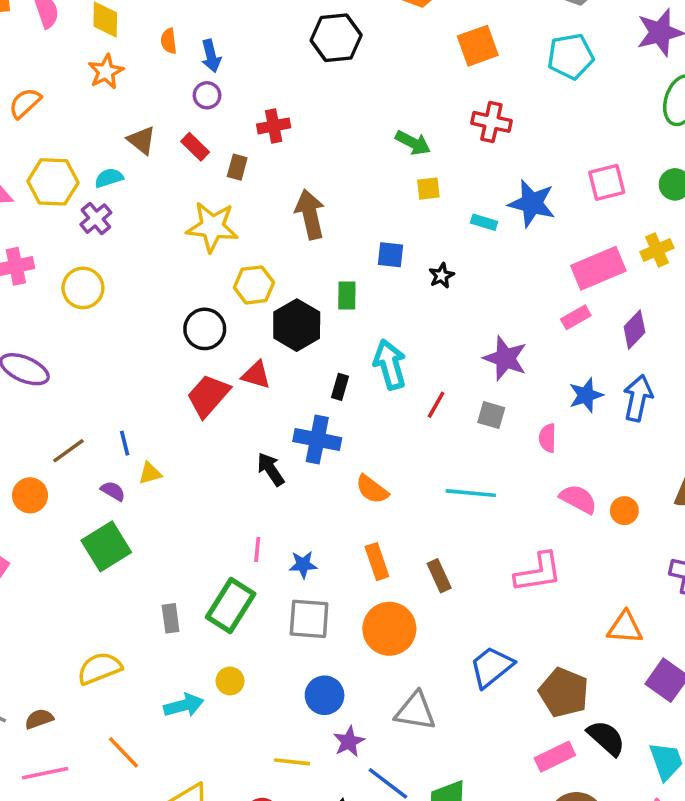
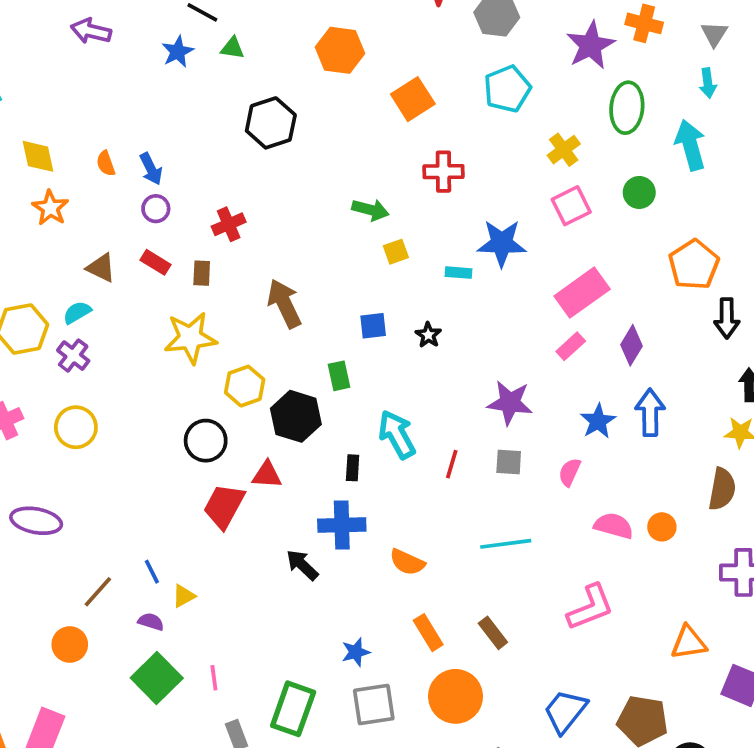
yellow cross: (657, 250) -> (564, 150), moved
pink semicircle: (548, 438) -> (570, 472), turned 36
pink line: (257, 549) -> (214, 678), moved

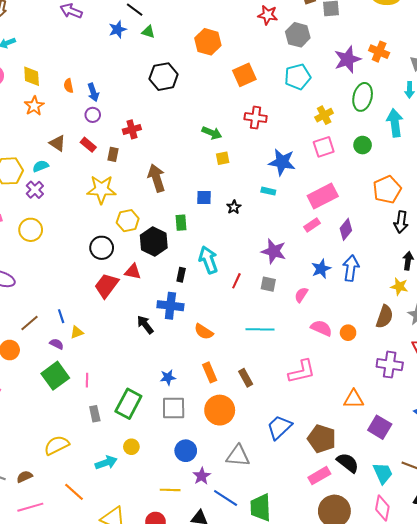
cyan rectangle: (459, 273) -> (268, 191), moved

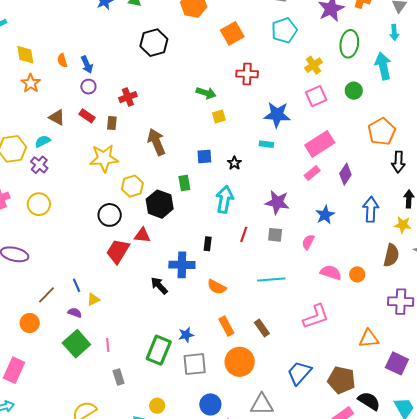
cyan arrow: (208, 260) -> (225, 199), moved, turned 36
blue arrow: (351, 268) -> (371, 209), moved
black rectangle: (181, 275) -> (208, 244), moved
green rectangle: (128, 404) -> (159, 350), moved

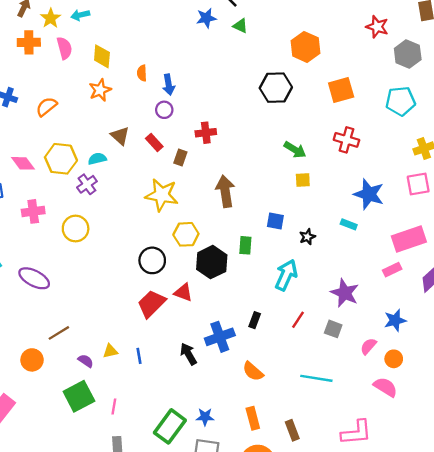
black hexagon: (154, 43) -> (276, 88), moved
blue cross: (182, 265) -> (220, 337), turned -35
orange circle: (357, 274) -> (394, 359), moved
blue line: (77, 285) -> (139, 356), moved

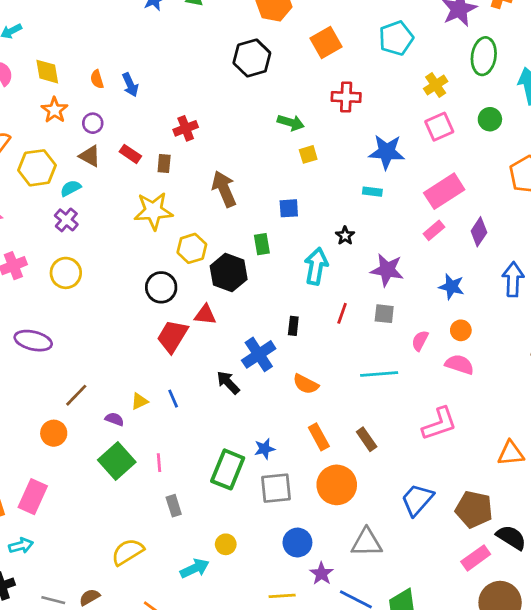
purple circle: (164, 110) -> (93, 123), moved
yellow hexagon: (61, 159) -> (37, 168), moved
black star: (307, 237) -> (345, 236), moved
blue star: (395, 320) -> (452, 287), turned -30
pink semicircle: (368, 346) -> (420, 341), moved

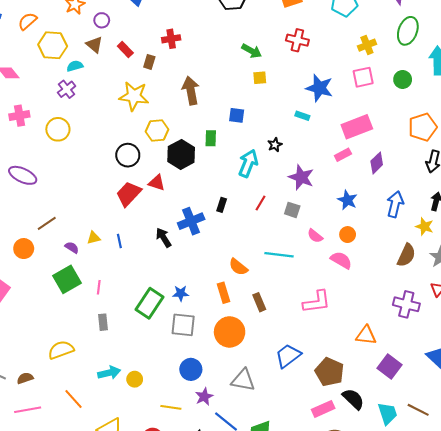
pink semicircle: (420, 341) -> (315, 236), turned -91
orange semicircle: (306, 384) -> (238, 267), moved
yellow circle: (226, 544) -> (135, 379), moved

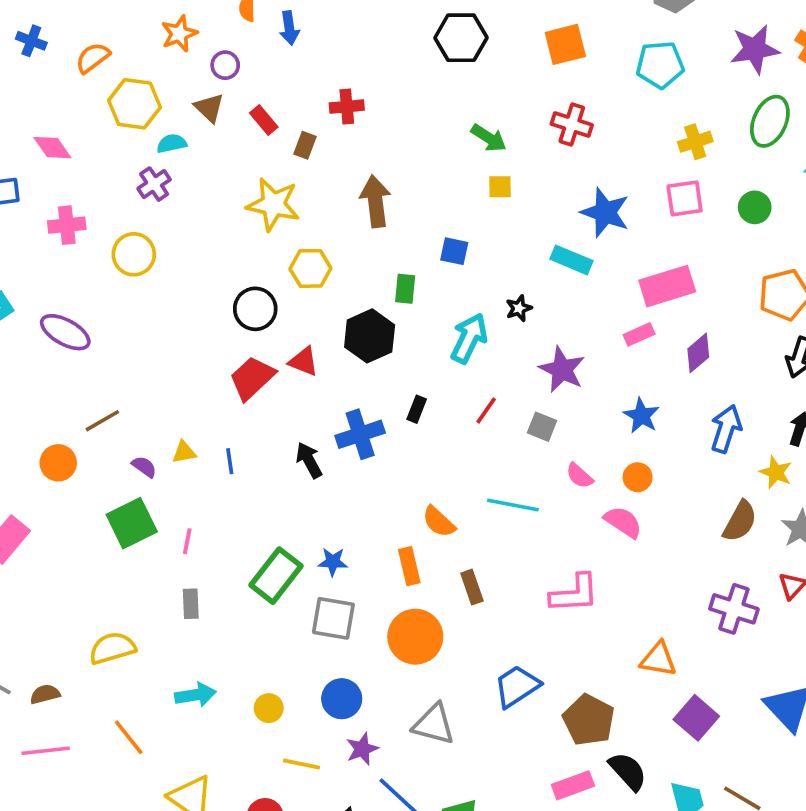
cyan rectangle: (302, 116) -> (571, 260), size x1.5
black hexagon: (181, 154) -> (370, 336), moved
yellow circle: (135, 379) -> (269, 708), moved

